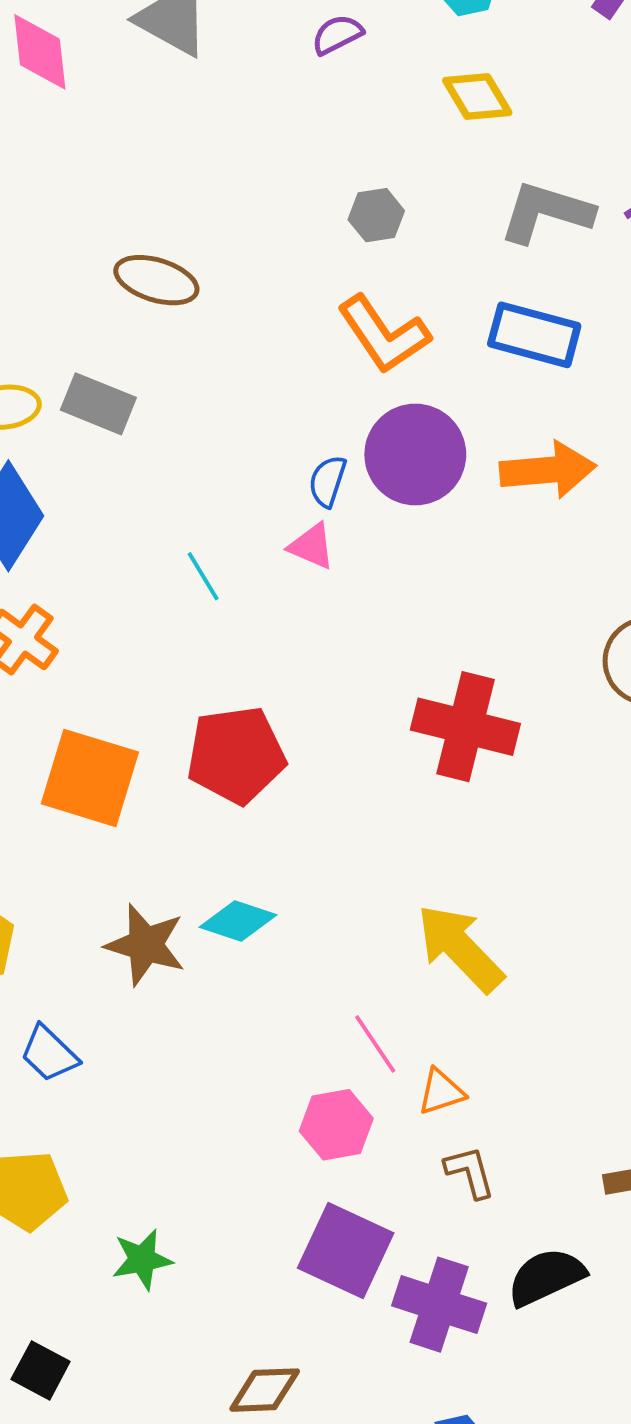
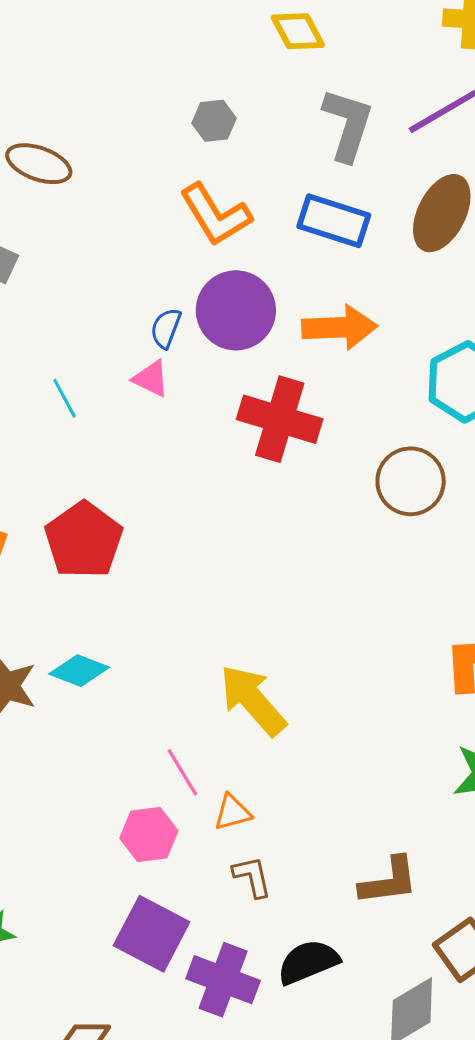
gray L-shape: (546, 212) -> (348, 125), turned 88
red cross: (465, 727) -> (280, 419), moved
red pentagon: (236, 755) -> (84, 540), turned -30

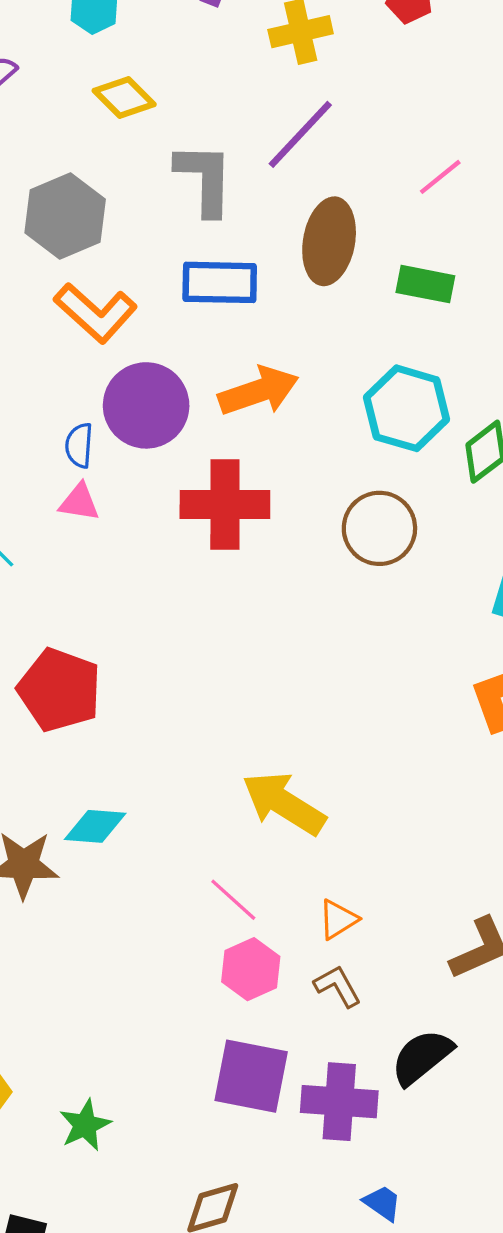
gray hexagon: (214, 121) -> (65, 216), size x1.8
orange triangle: (233, 812) -> (338, 919), moved
pink hexagon: (149, 834) -> (251, 969), moved

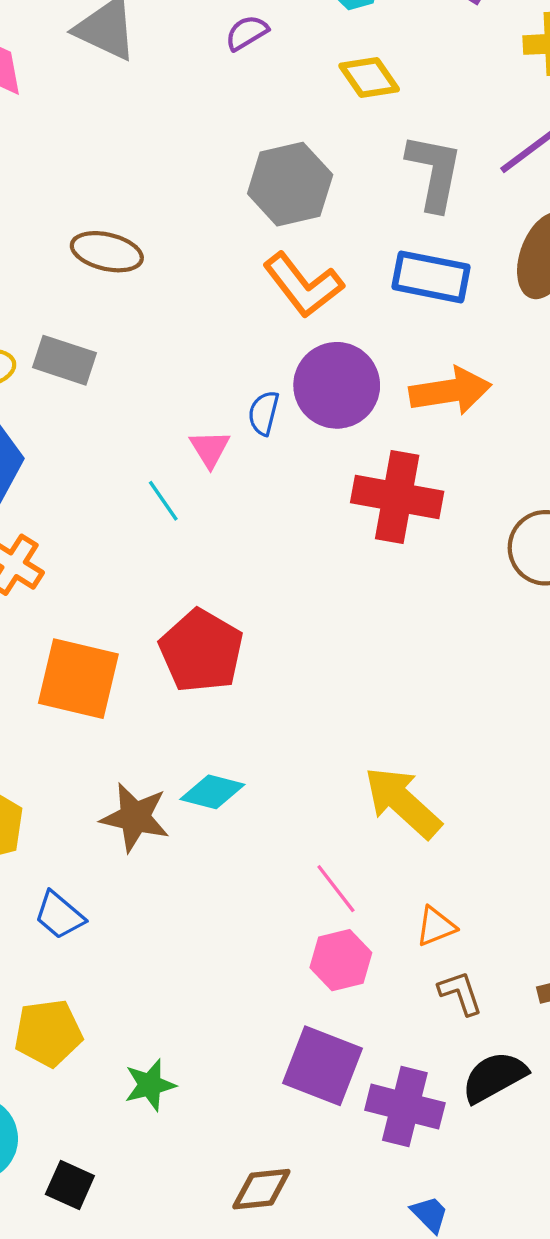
pink triangle: (79, 502) -> (210, 449), moved, turned 39
brown L-shape: (338, 986) -> (460, 993), moved

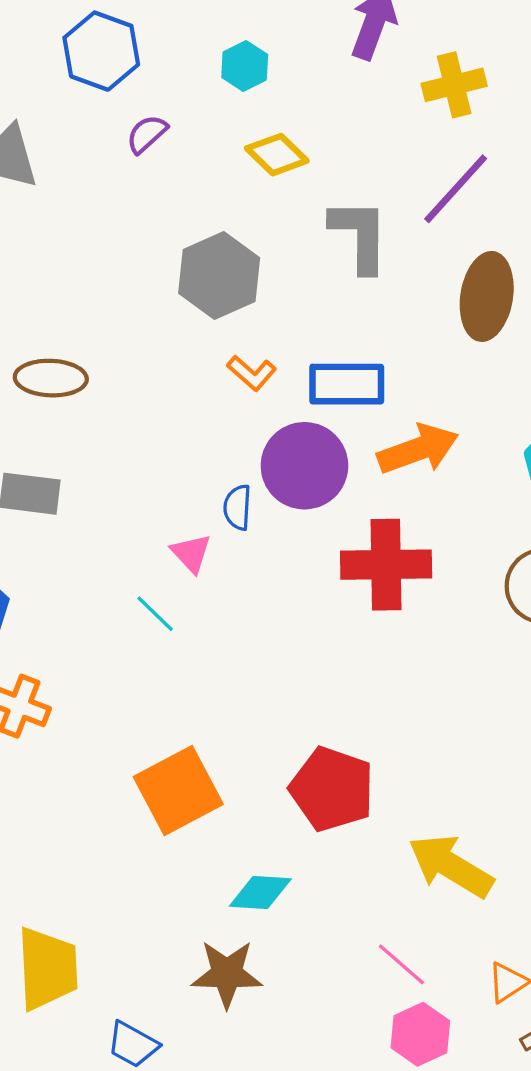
blue rectangle: (431, 277) -> (347, 384), moved
orange L-shape: (303, 285) -> (252, 373), size x0.6
red pentagon: (201, 651) -> (332, 789), moved
orange square: (78, 679) -> (178, 790), moved, turned -30
brown star: (135, 817) -> (227, 974), moved

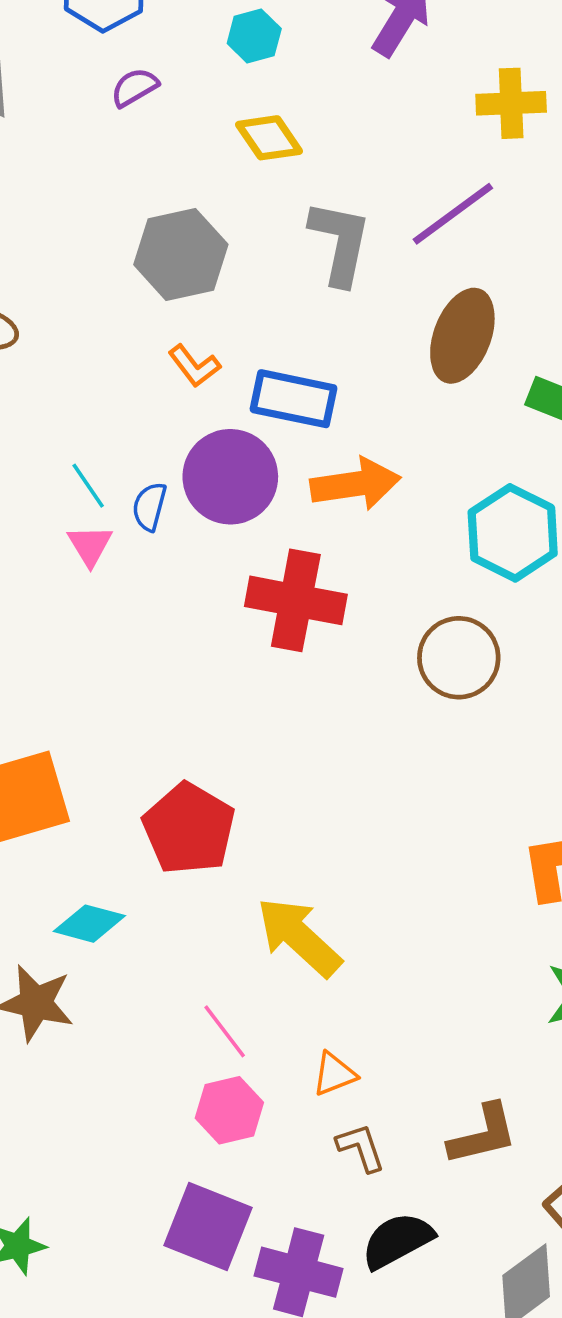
yellow cross: (454, 85) -> (511, 103), moved
cyan line: (155, 614) -> (88, 486), moved

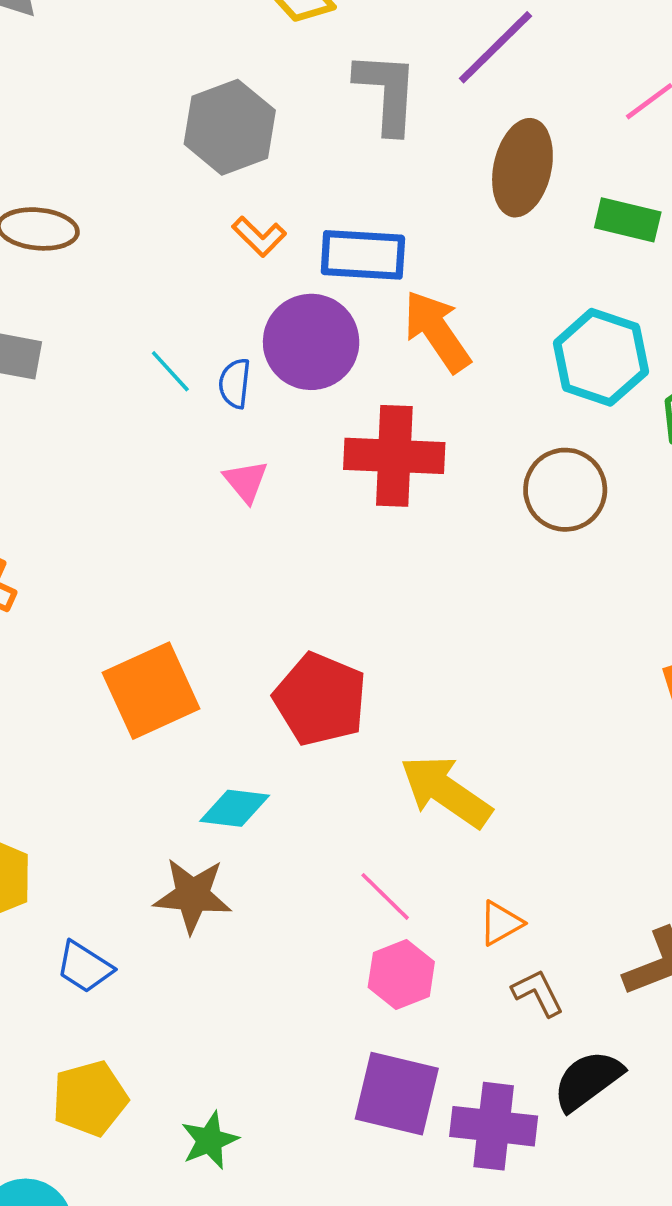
orange arrow: (355, 484) -> (437, 331), turned -108
pink triangle: (90, 545) -> (246, 481), moved

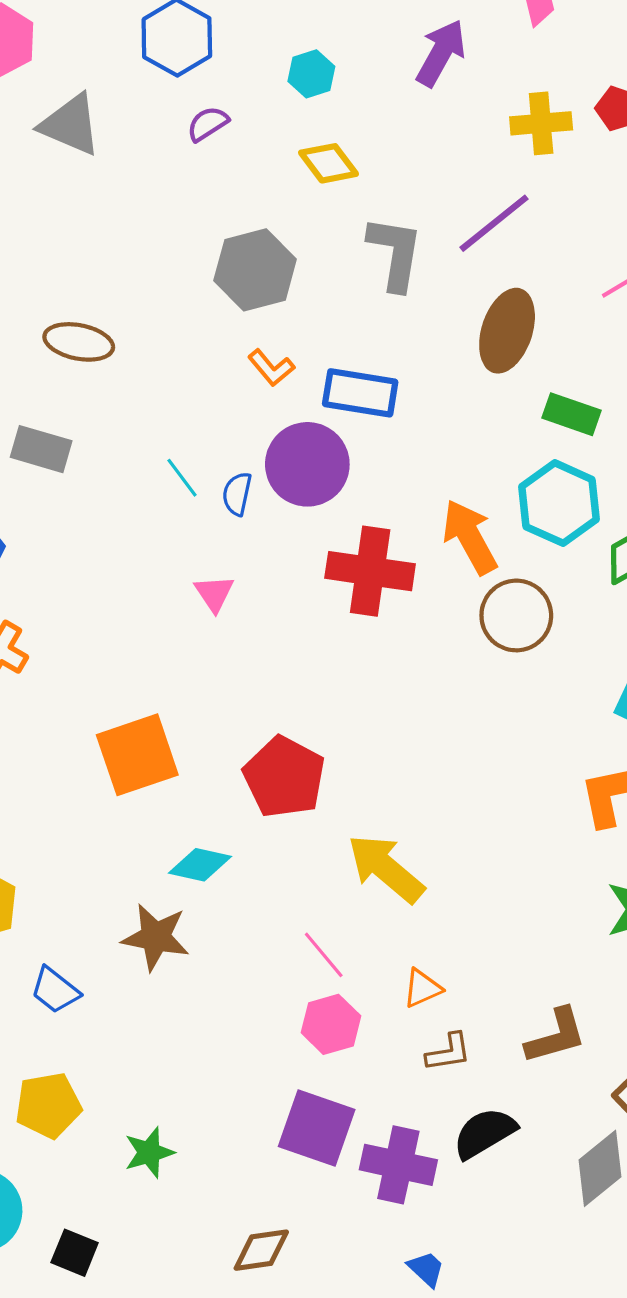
green rectangle: (628, 220) -> (572, 414), moved
orange arrow: (437, 331) -> (470, 537), moved
pink triangle: (246, 481) -> (214, 593), moved
brown L-shape: (538, 993) -> (449, 1052), turned 102

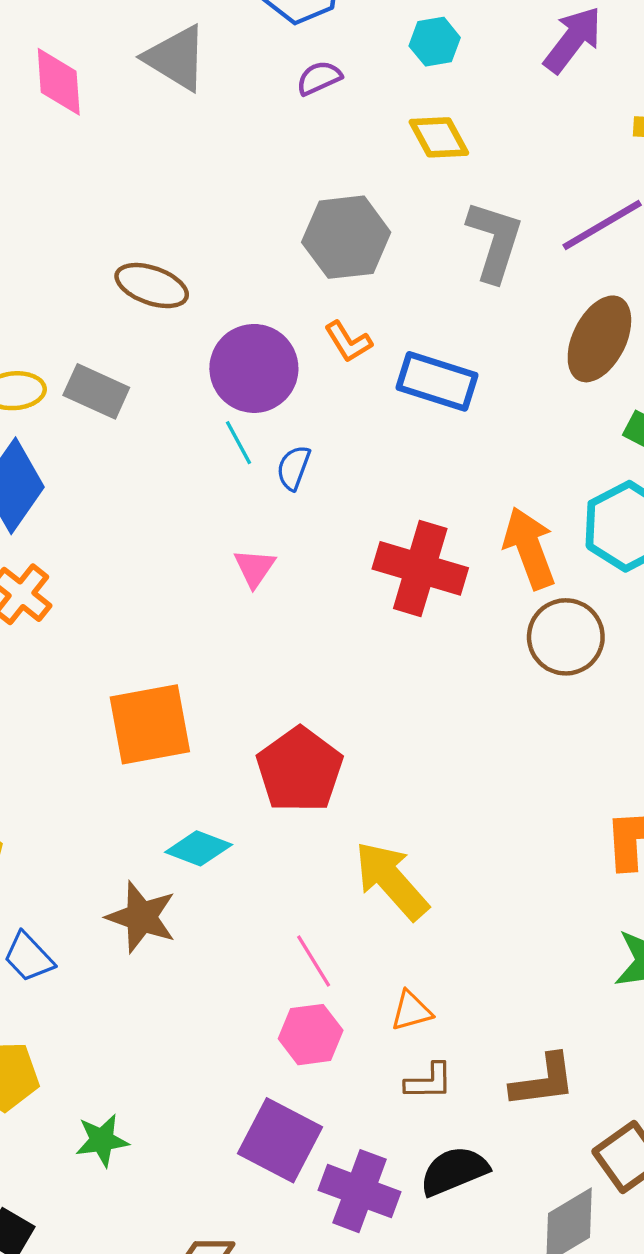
purple circle: (307, 464) -> (254, 368), moved

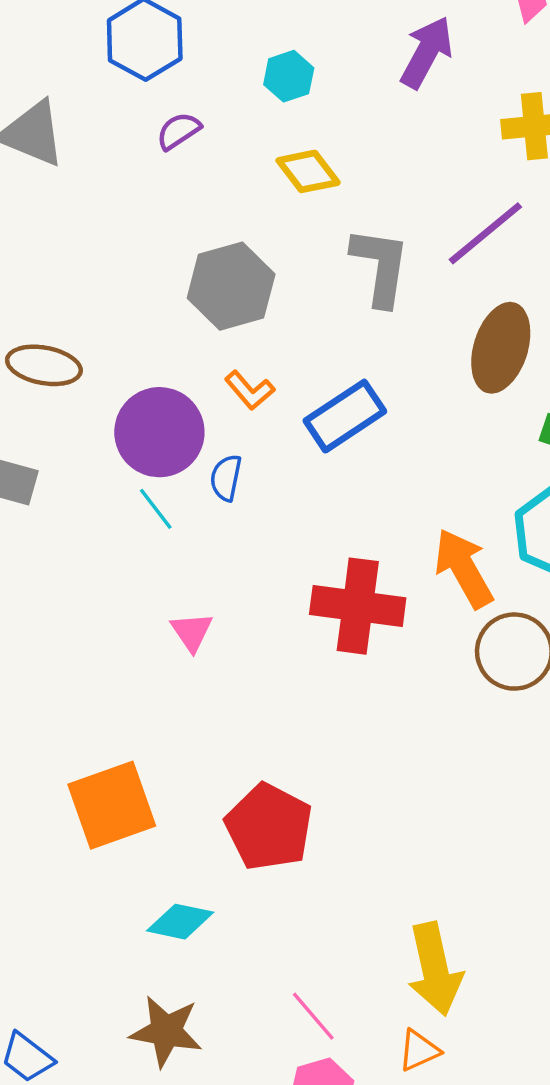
blue rectangle: (437, 381) -> (345, 416), turned -42
blue semicircle: (293, 468) -> (226, 478), moved
yellow arrow: (391, 881) -> (435, 969), moved, turned -142
brown star: (141, 917) -> (166, 1031), moved

